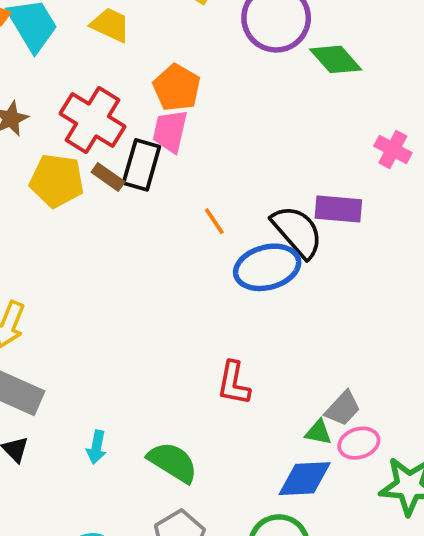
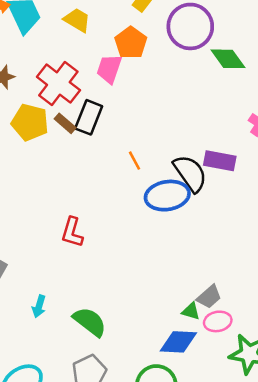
orange pentagon: (177, 88) -> (131, 43), moved
pink trapezoid: (170, 131) -> (109, 69), moved
red L-shape: (234, 383) -> (72, 232), moved

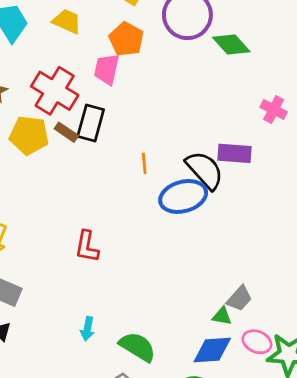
orange line: (134, 161) -> (144, 163), turned 30
cyan arrow: (39, 306) -> (87, 329), moved
pink ellipse: (218, 321) -> (257, 342), moved, turned 40
green semicircle: (90, 322) -> (137, 347), moved

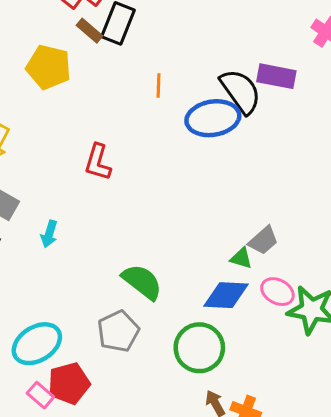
yellow pentagon: (29, 135) -> (49, 67), moved
orange line: (144, 163) -> (158, 86), moved
cyan arrow: (87, 329) -> (49, 234), moved

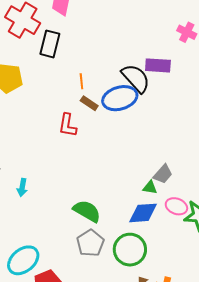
brown rectangle: (90, 31) -> (89, 103), moved
red L-shape: (98, 162) -> (68, 125), moved
gray pentagon: (118, 331) -> (90, 243), moved

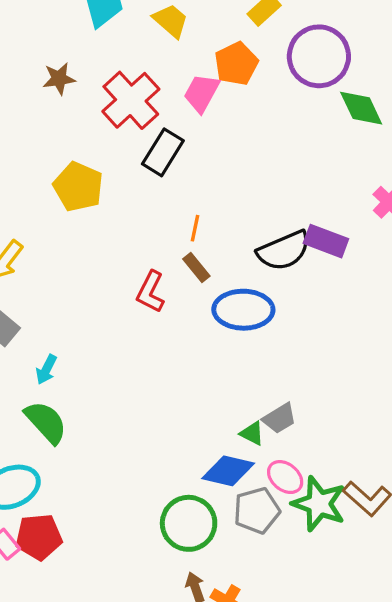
black semicircle: (136, 78) -> (284, 251), turned 92
blue ellipse: (120, 98) -> (243, 310), moved
green semicircle: (87, 211) -> (46, 422), moved
gray pentagon: (90, 243) -> (257, 511), moved

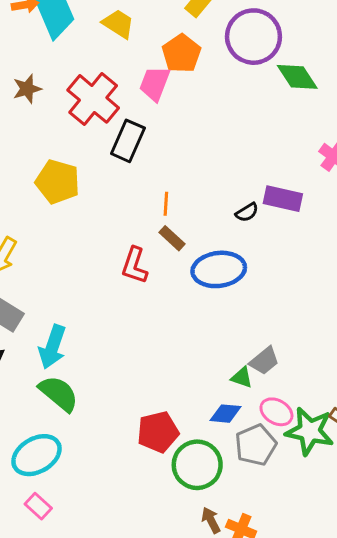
black semicircle: (284, 251) -> (247, 212), size x0.5
cyan arrow: (46, 369) -> (52, 347), size x1.6
blue diamond: (228, 471) -> (225, 414), size x0.7
red pentagon: (39, 537) -> (158, 432), moved

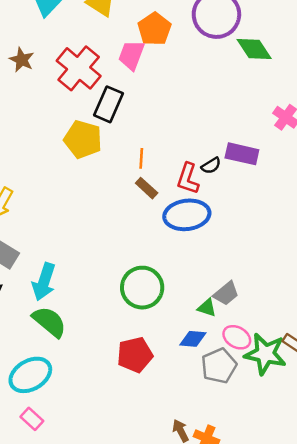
brown star: (27, 89) -> (22, 60), turned -30
yellow pentagon: (58, 182) -> (83, 139), moved
red L-shape: (135, 265) -> (188, 179), moved
green circle: (197, 465) -> (142, 288), moved

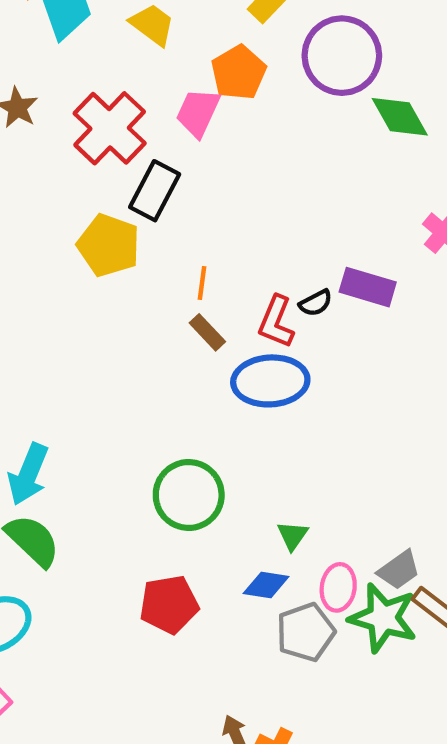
gray trapezoid: (226, 293) -> (399, 570), moved
green triangle: (207, 308) -> (293, 536), turned 42
pink ellipse: (237, 337) -> (338, 587), turned 64

